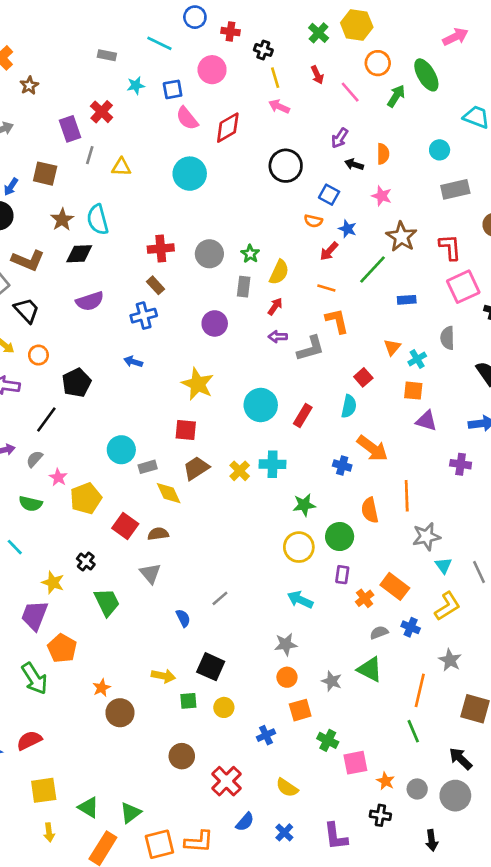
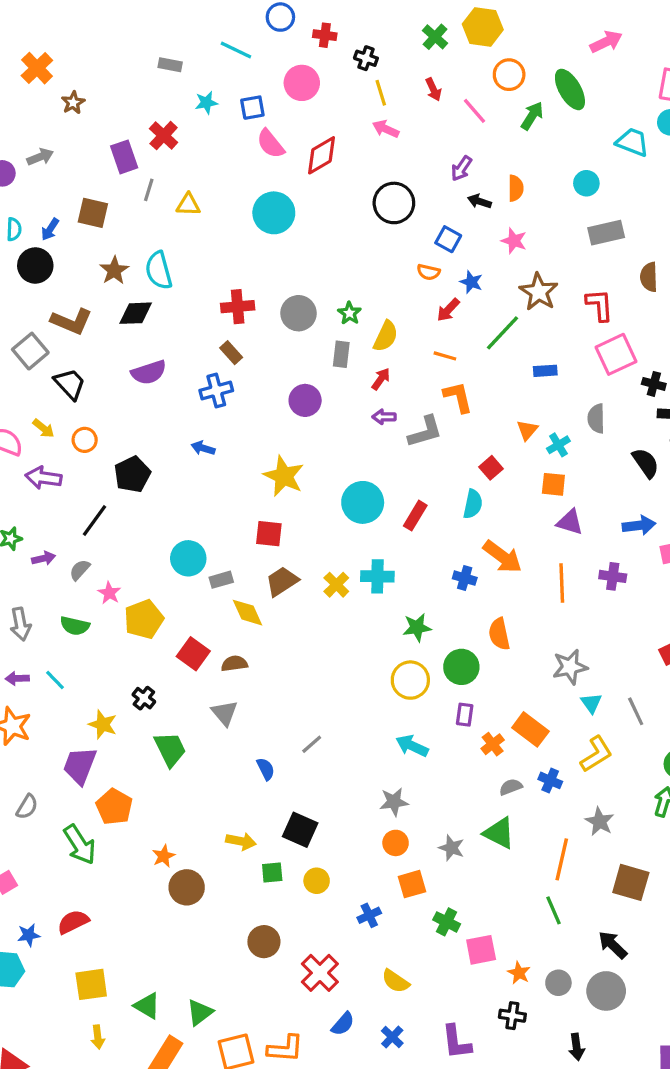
orange line: (407, 496) -> (562, 583), moved

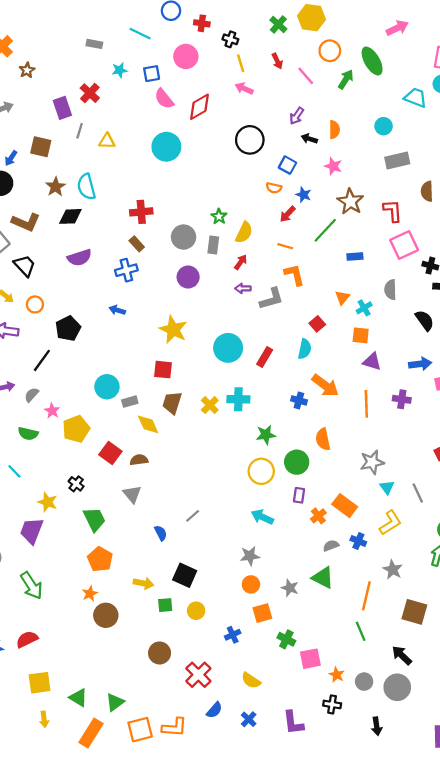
gray circle: (298, 313) -> (184, 237), moved
brown trapezoid: (282, 581) -> (172, 403), turned -40
orange pentagon: (114, 807) -> (100, 559), moved

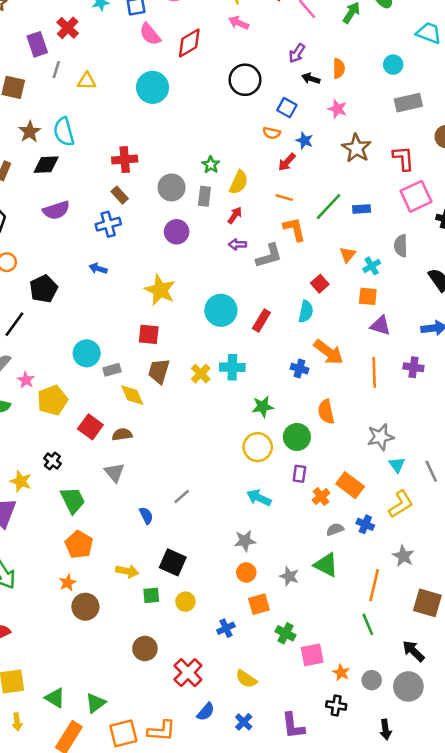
green line: (325, 230) -> (329, 206), moved

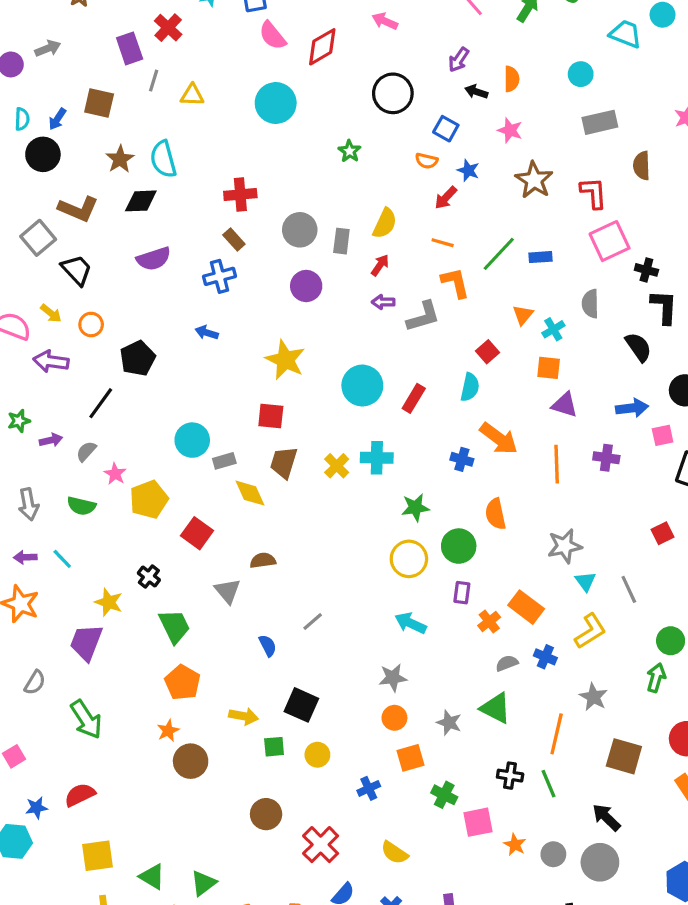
green star: (211, 165) -> (350, 151), moved
brown semicircle: (122, 434) -> (263, 560), moved
black cross: (336, 705) -> (510, 776), moved

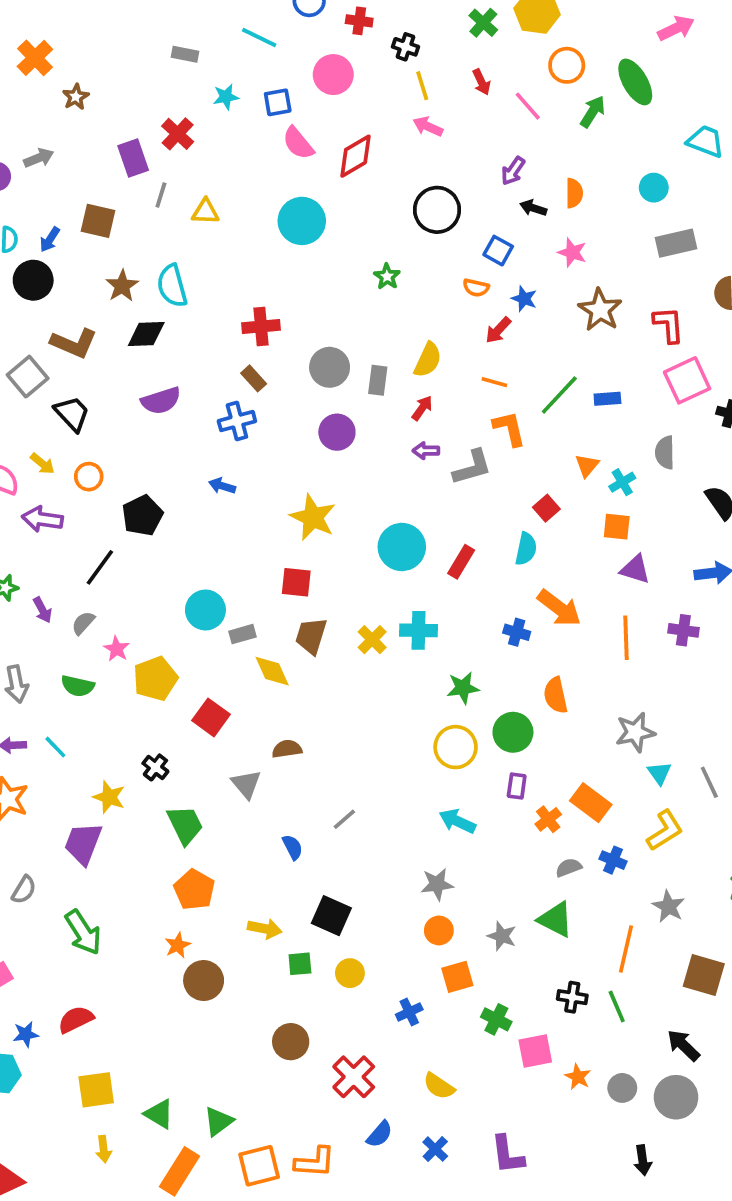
purple arrow: (51, 440) -> (42, 610), turned 75

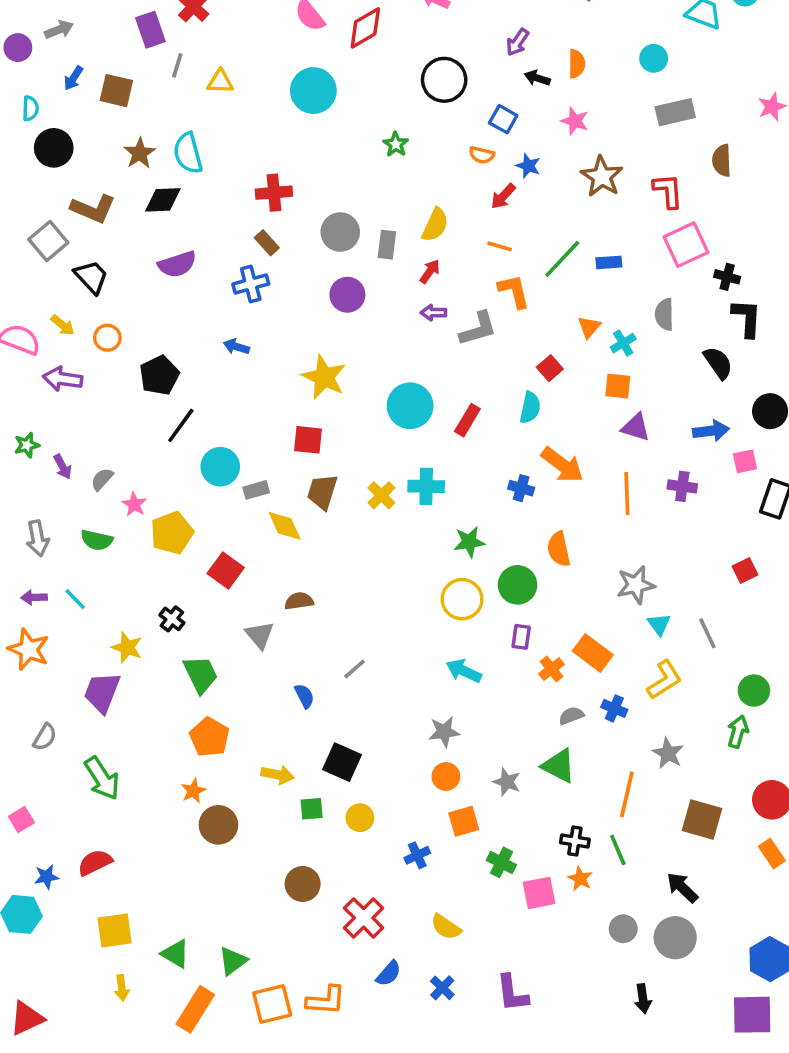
blue arrow: (50, 239) -> (73, 78), moved
black line: (100, 567) -> (181, 425), moved
orange star: (578, 1077) -> (580, 879), moved

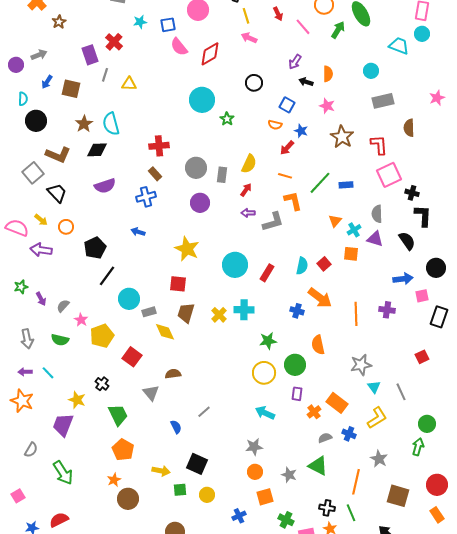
black circle: (444, 80) -> (254, 83), size x0.7
cyan circle: (313, 91) -> (202, 100), moved
red square: (550, 368) -> (324, 264), moved
purple triangle: (636, 427) -> (375, 239), moved

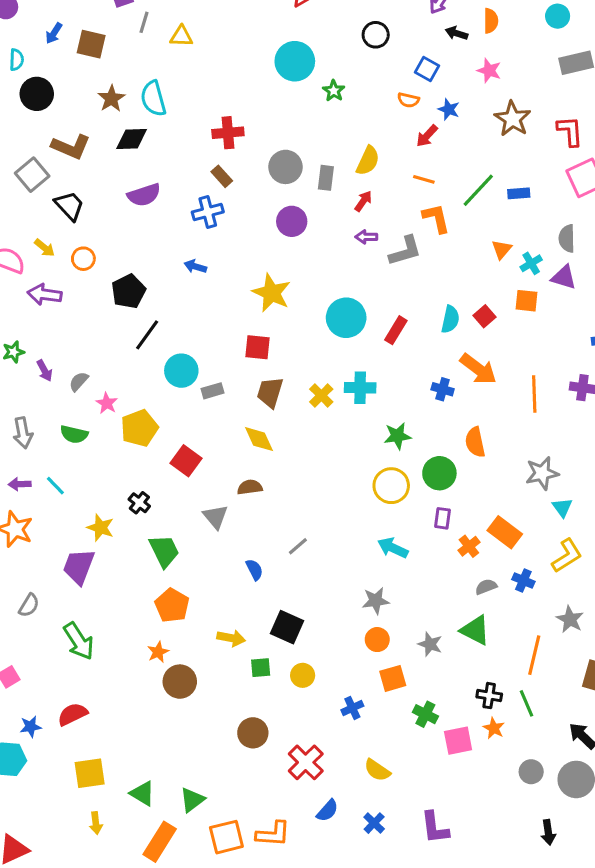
yellow diamond: (165, 332) -> (259, 439), moved

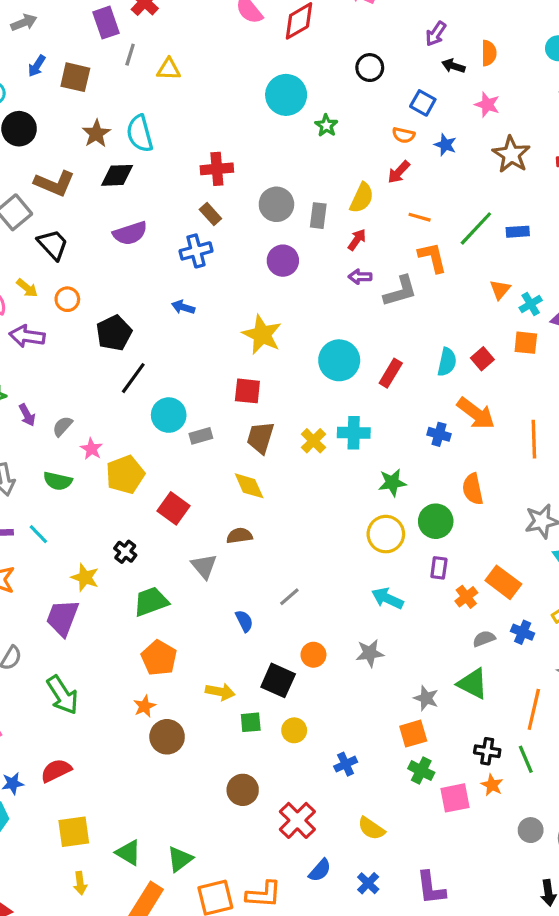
red arrow: (427, 136) -> (399, 172), moved
green trapezoid: (164, 551) -> (151, 602), turned -84
orange circle: (377, 640) -> (313, 655), moved
orange square: (393, 678) -> (413, 734), moved

